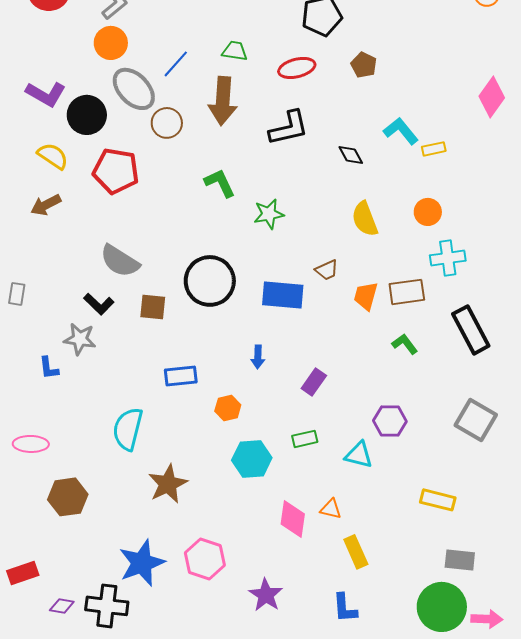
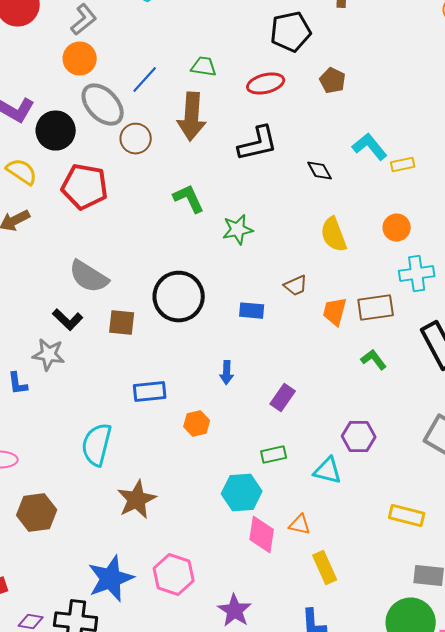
blue rectangle: (283, 295) -> (252, 311), size x0.6
cyan hexagon: (252, 459) -> (242, 493), moved

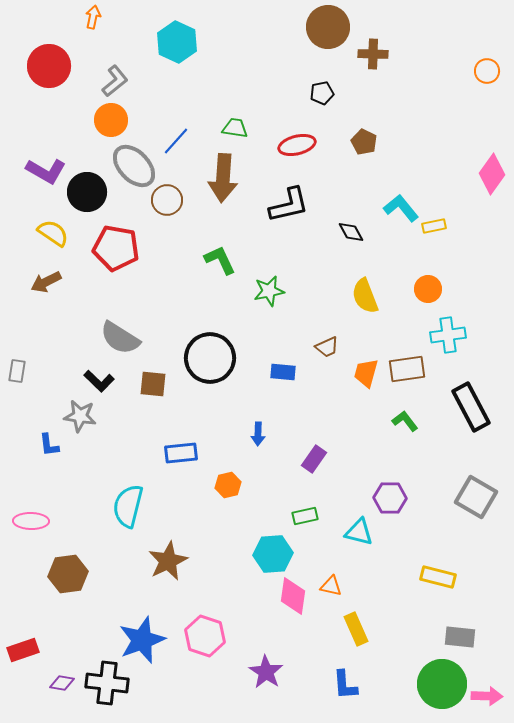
black pentagon: (291, 32) -> (322, 93), size x0.6

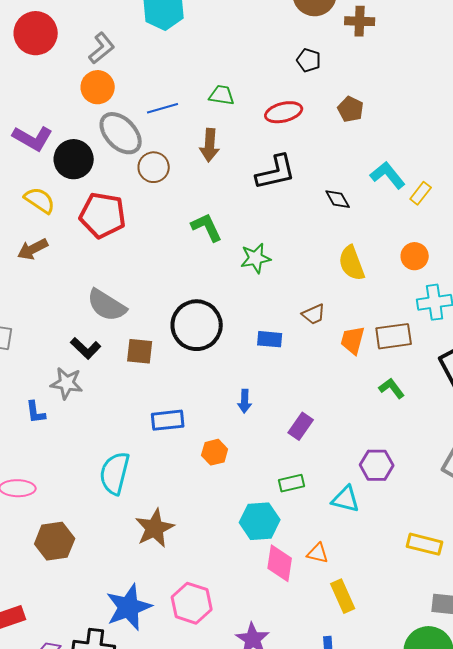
black pentagon: (322, 93) -> (309, 60), turned 30
blue line: (176, 141) -> (163, 108), turned 32
brown arrow: (223, 178) -> (210, 145), size x0.7
yellow rectangle: (434, 226) -> (421, 193), turned -40

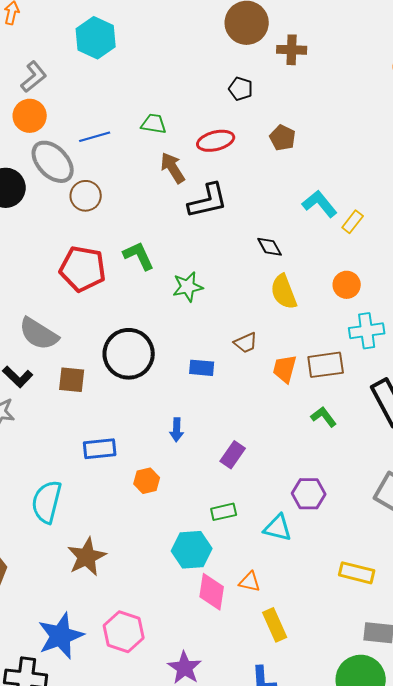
brown arrow: (210, 145) -> (173, 168), moved, turned 144
black diamond: (338, 199) -> (270, 247), moved
red pentagon: (103, 215) -> (83, 269), moved

